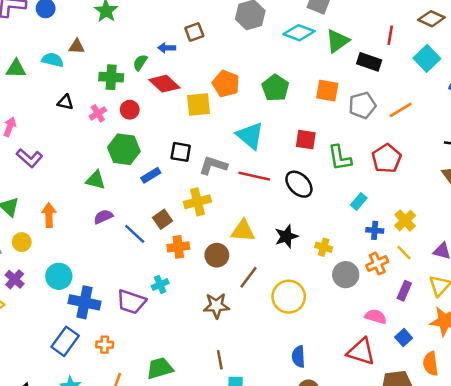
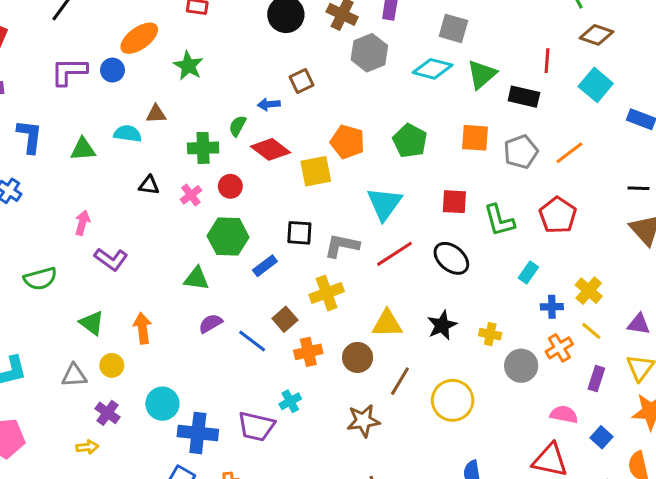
cyan triangle: (250, 136) -> (384, 204), turned 32
red line: (254, 176) -> (395, 254), turned -40

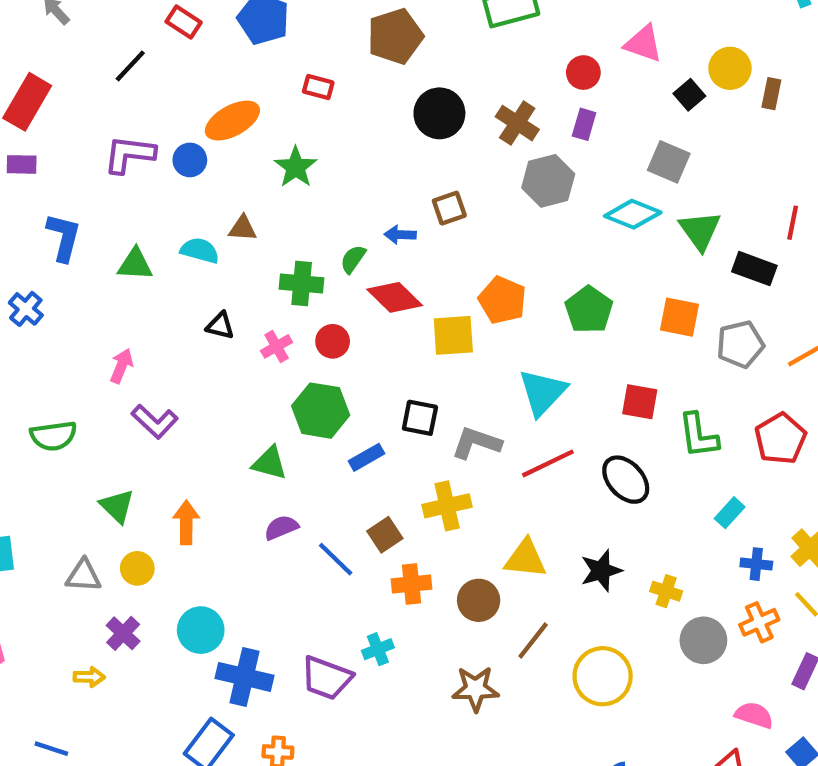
green triangle: (482, 74) -> (700, 231), turned -32

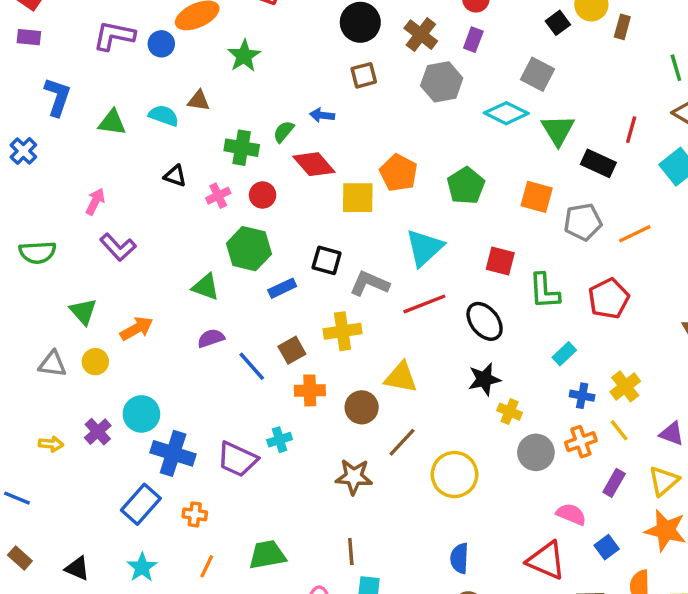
brown square: (449, 208) -> (364, 75), moved
orange arrow: (186, 522) -> (137, 328), turned 56
black star: (601, 571) -> (484, 379), moved
purple cross: (123, 633) -> (98, 432), moved

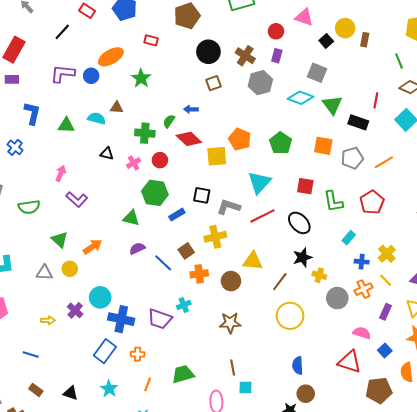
brown line: (402, 442) -> (280, 282), moved

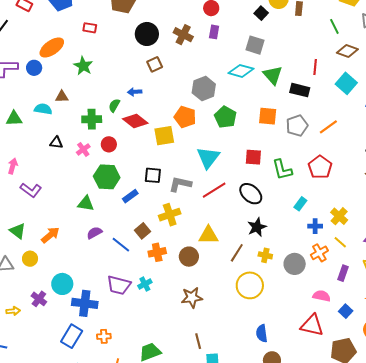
gray hexagon: (260, 83) -> (204, 89), moved
yellow cross: (319, 275) -> (265, 255), moved
purple trapezoid: (160, 319) -> (119, 285), moved

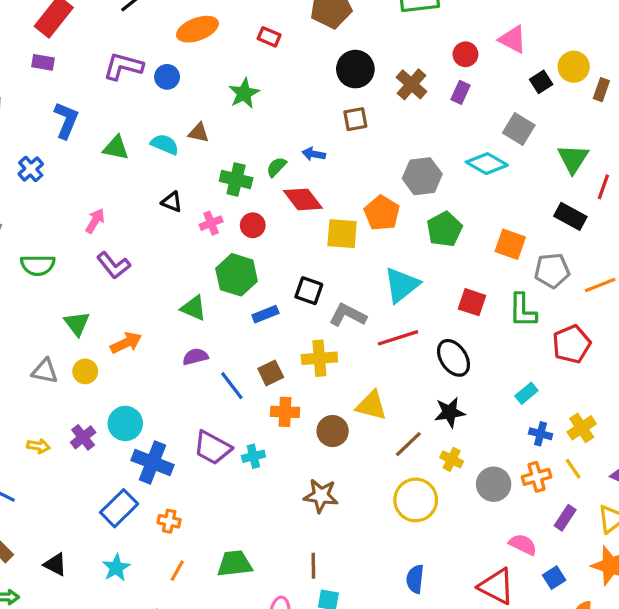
orange ellipse: (52, 48) -> (197, 29), moved
green triangle: (273, 75) -> (573, 159), moved
green L-shape: (282, 170) -> (523, 310), moved

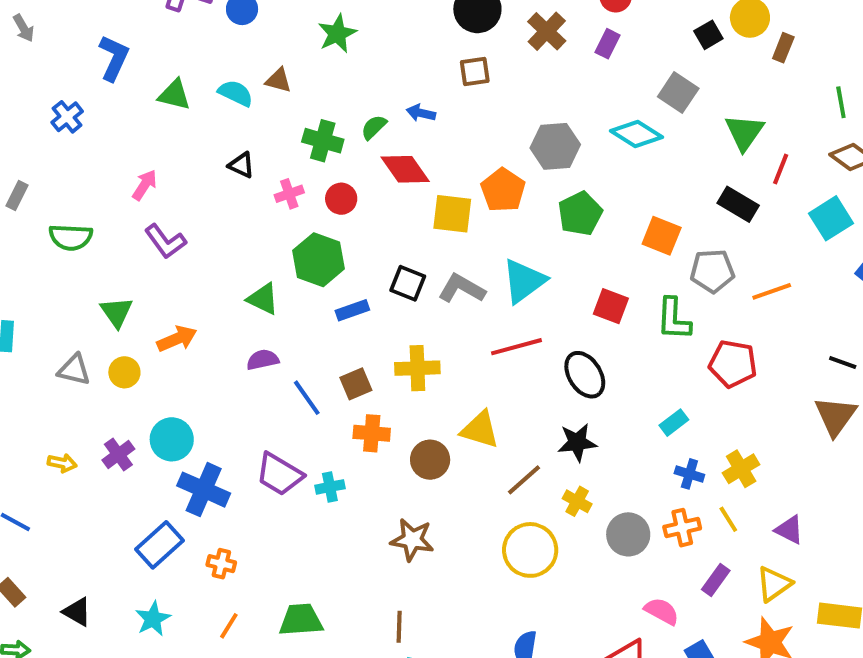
gray L-shape: (348, 315) -> (462, 288), moved
red pentagon: (572, 344) -> (733, 364), turned 30

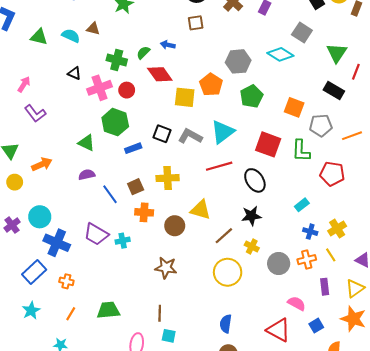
pink cross: (289, 194) -> (100, 88), size x1.6
red square: (611, 306) -> (268, 144), size x1.4
purple rectangle: (716, 580) -> (325, 287), turned -42

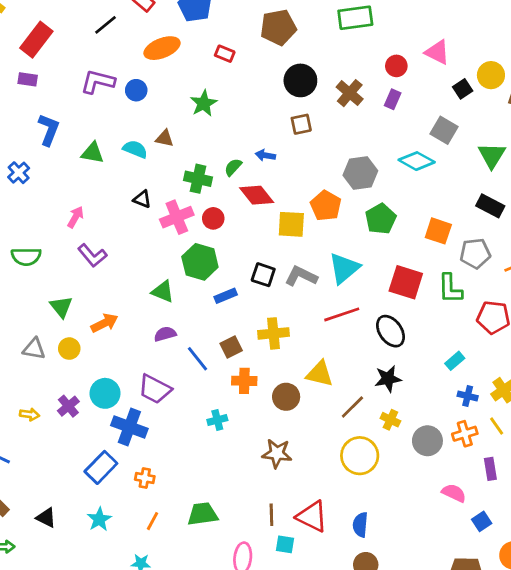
purple trapezoid: (96, 234) -> (155, 389), moved
red triangle: (279, 330) -> (312, 516), moved

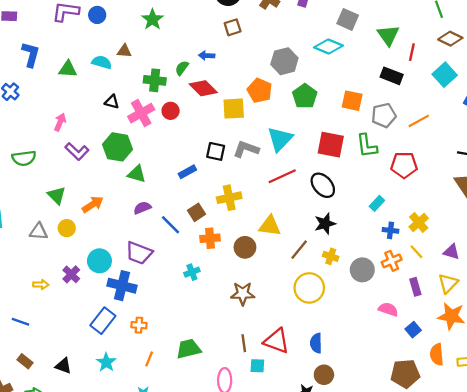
green hexagon: (200, 262) -> (118, 147), moved

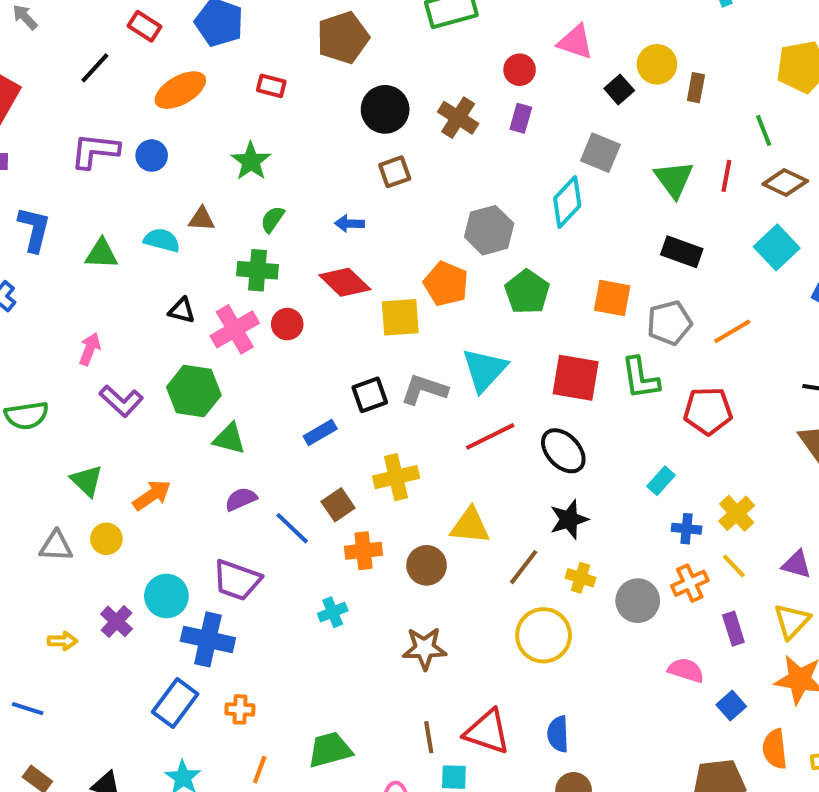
cyan diamond: (328, 47) -> (567, 202), turned -68
red line: (412, 52) -> (726, 176), moved
green semicircle: (182, 68) -> (272, 219), moved
black square: (216, 151) -> (370, 395), turned -30

